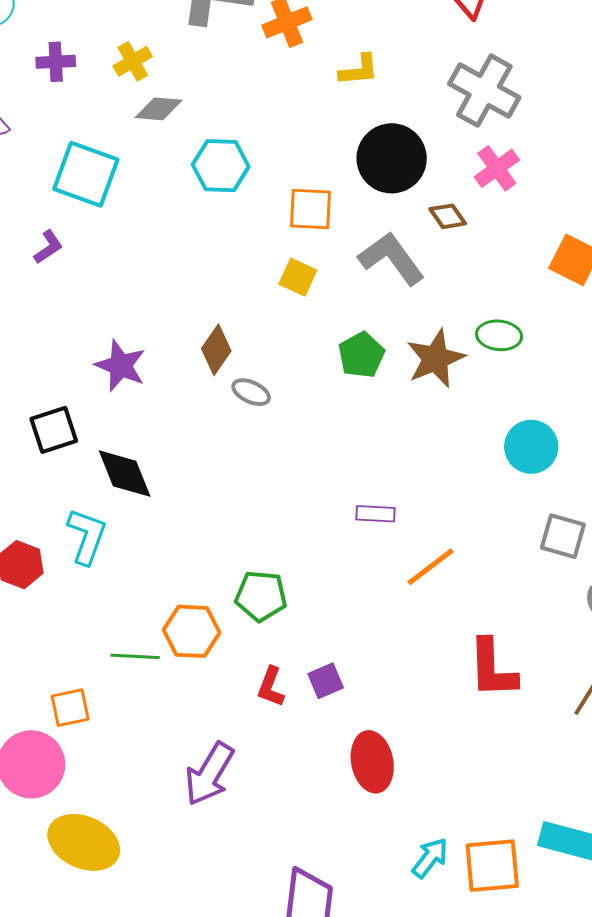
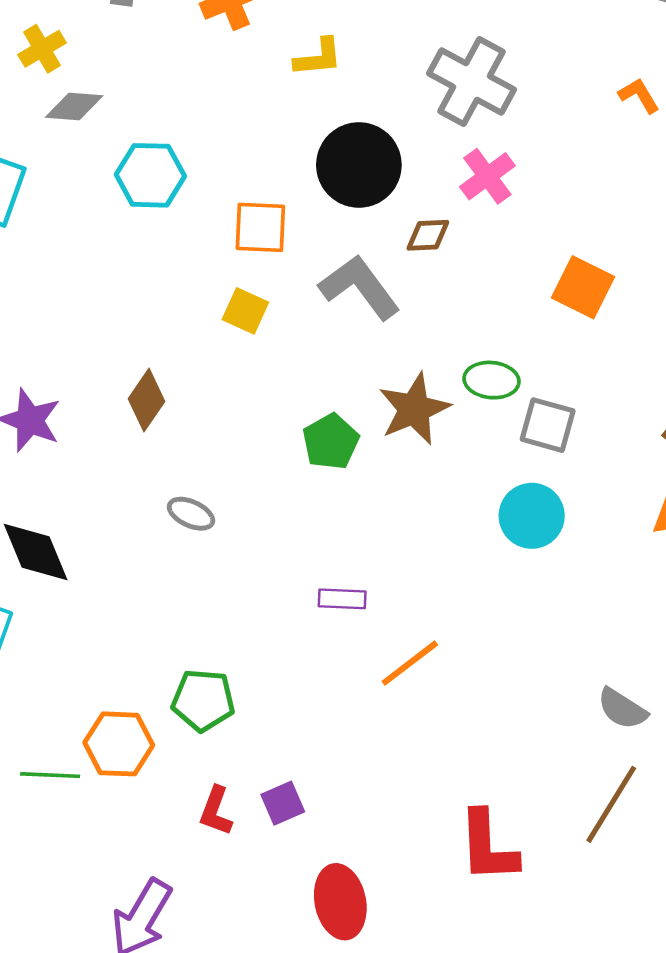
brown diamond: (448, 216) -> (428, 235), turned -57
green pentagon: (361, 355) -> (331, 442), moved
gray ellipse: (251, 392) -> (191, 514), moved
gray square: (563, 536) -> (548, 425), moved
red L-shape: (492, 669) -> (488, 847), moved

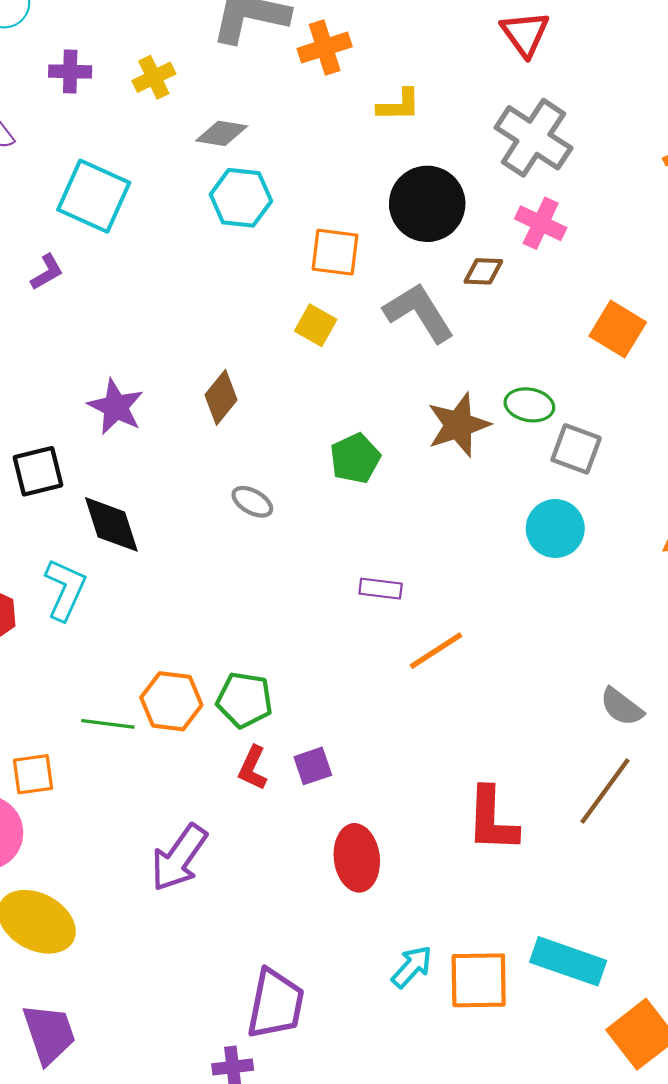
gray diamond: (74, 107) -> (222, 133), moved
pink cross: (487, 176) -> (541, 223), turned -33
green pentagon: (331, 442) -> (355, 458), moved
green pentagon: (203, 700) -> (245, 700), moved

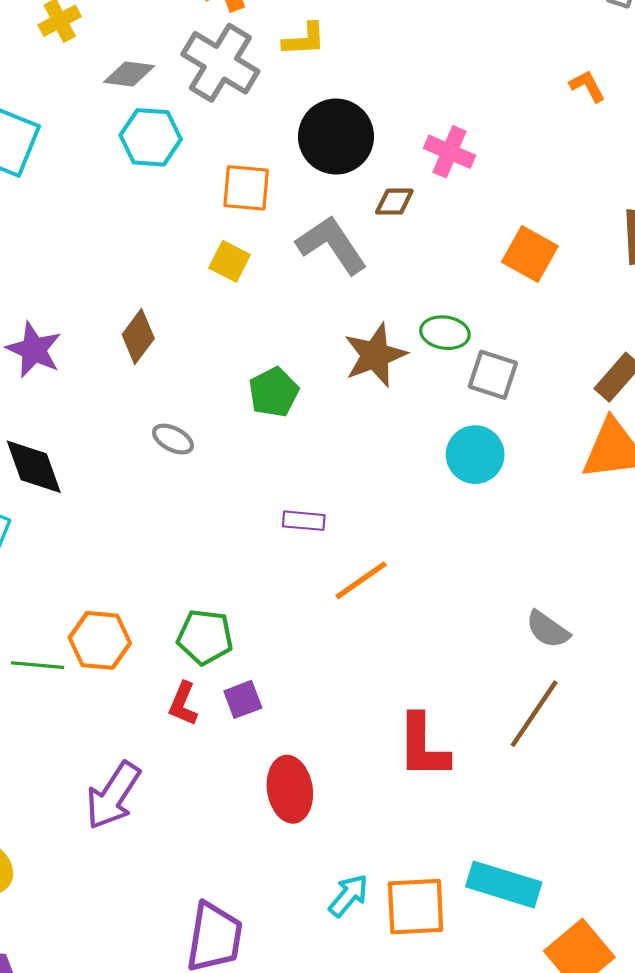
gray cross: (533, 138) -> (220, 63), moved
green pentagon: (245, 700) -> (205, 637), moved

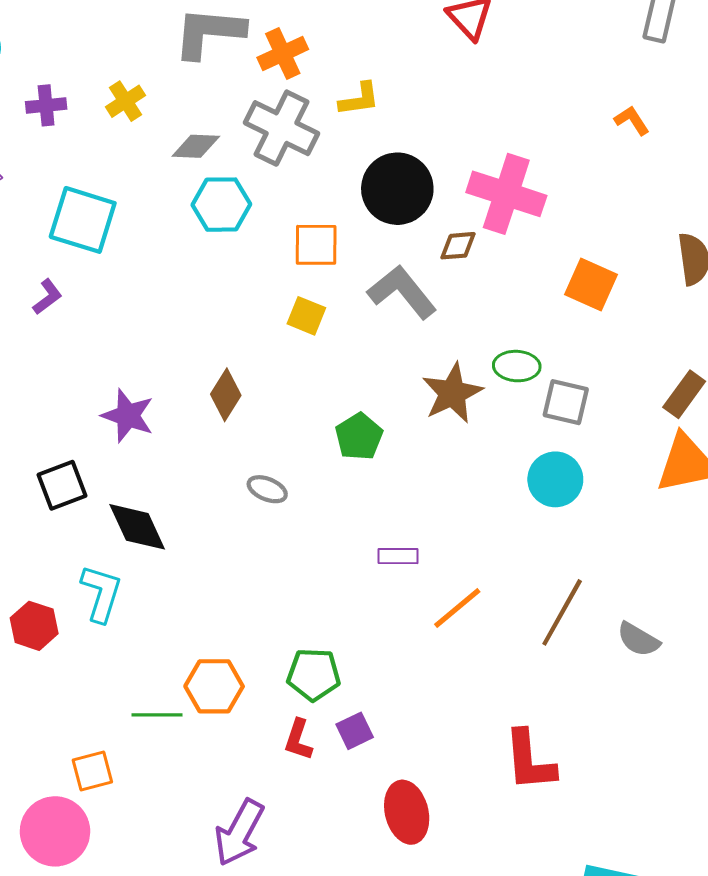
pink cross: (450, 152) -> (506, 194), size x1.6
brown line: (534, 714) -> (562, 612), moved

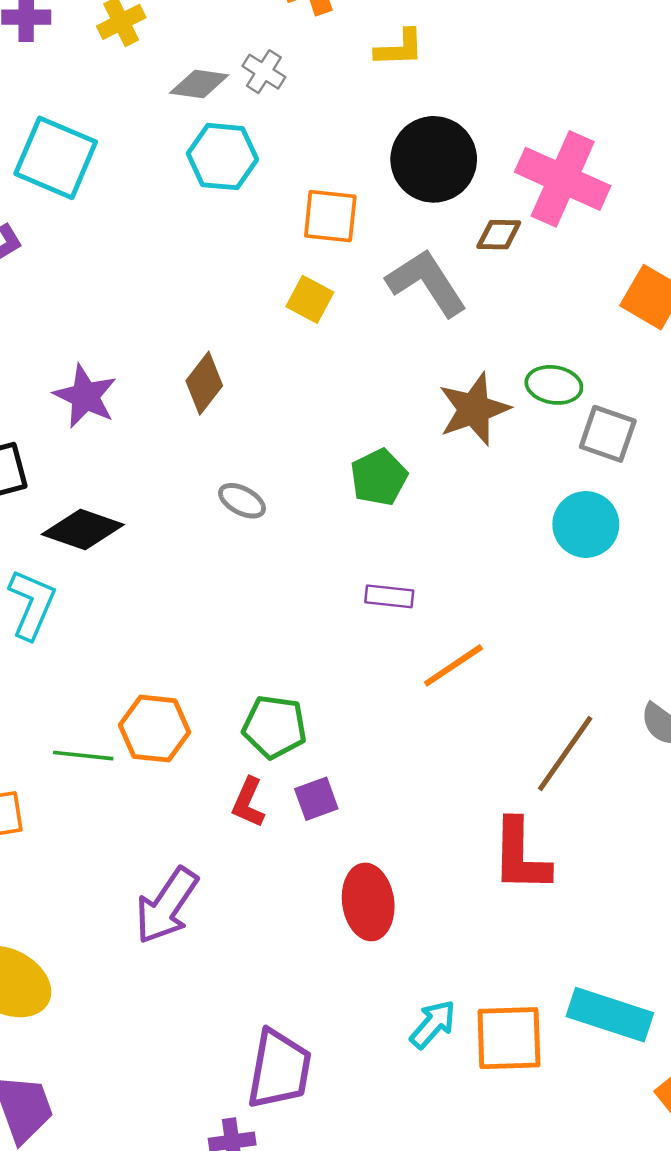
gray cross: (282, 128) -> (264, 72), moved, size x0.5
green pentagon: (359, 437) -> (379, 477), moved
black diamond: (137, 527) -> (83, 530), turned -52
brown line: (562, 612) -> (565, 754), moved

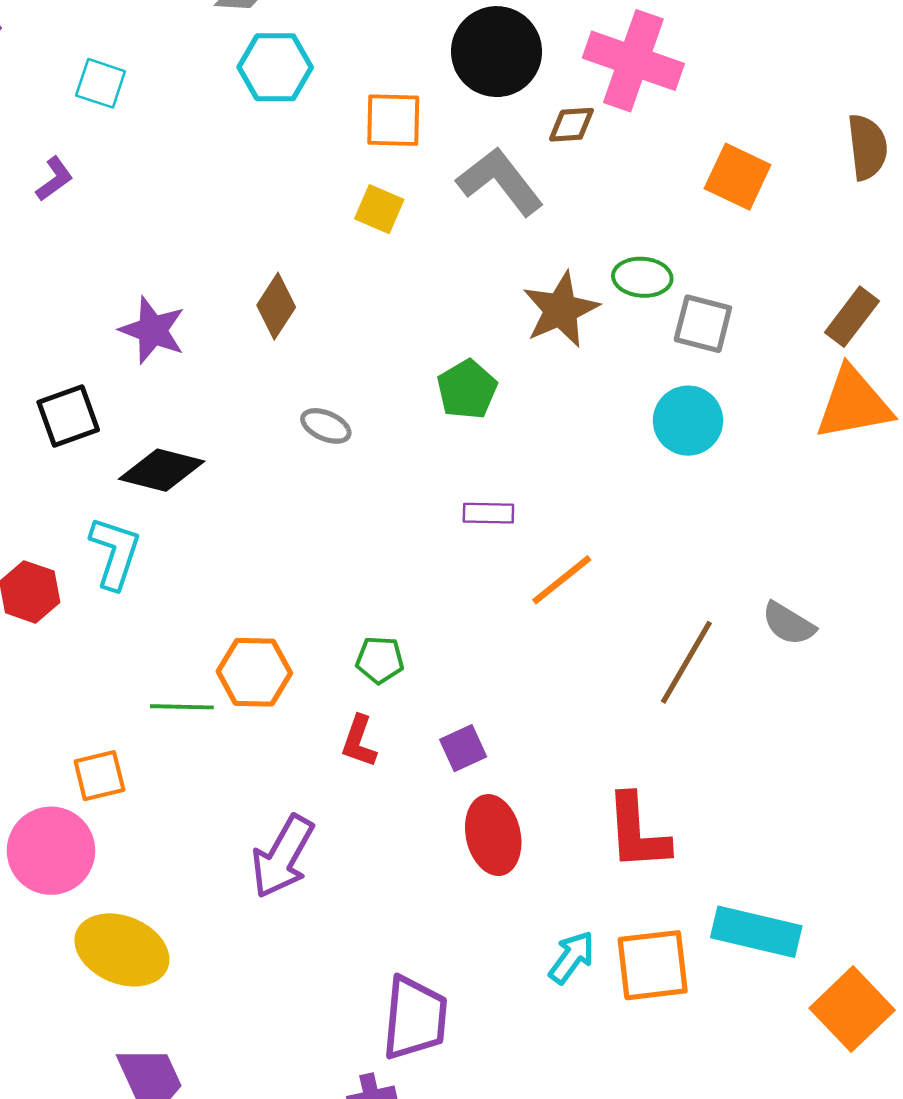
cyan square: (56, 158) -> (101, 83), size x0.6
green pentagon: (274, 727) -> (380, 660), size x0.7
purple square: (316, 799) -> (463, 748), moved
red L-shape: (521, 856) -> (637, 832), moved

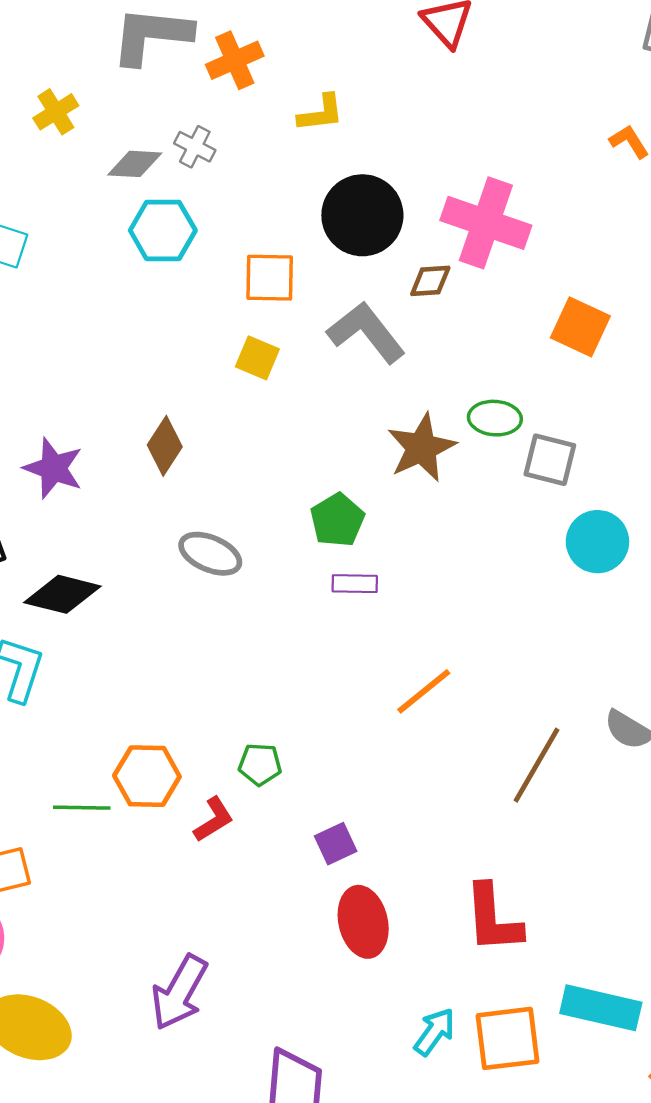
cyan circle: (688, 421) -> (597, 542), moved
gray ellipse: (326, 426) -> (210, 554), size x1.4
purple rectangle: (488, 513) -> (355, 584), moved
red L-shape: (359, 741) -> (214, 820), moved, turned -141
purple arrow: (283, 857) -> (179, 992), moved

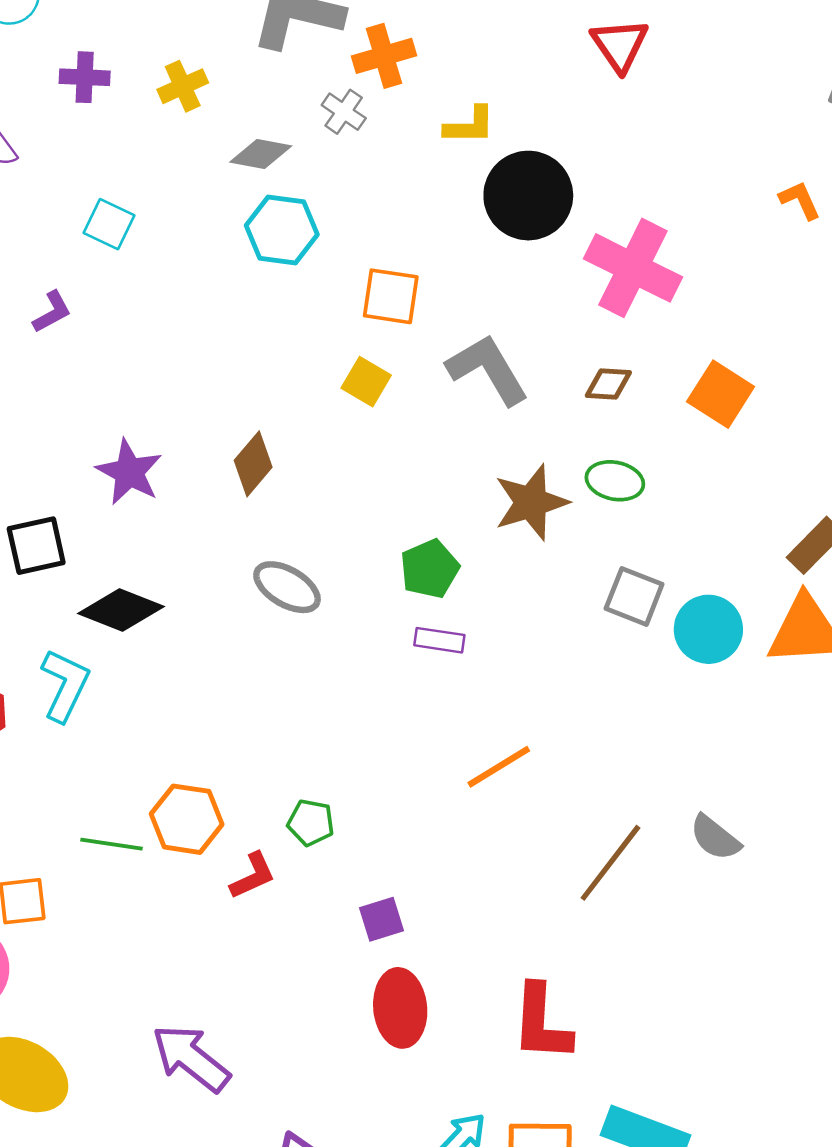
gray cross: (195, 147) -> (344, 112), moved
black circle: (362, 215) -> (528, 196), moved
brown diamond: (430, 281) -> (608, 384), moved
gray square: (550, 460) -> (634, 596), moved
purple arrow: (179, 992) -> (191, 1058), turned 92

